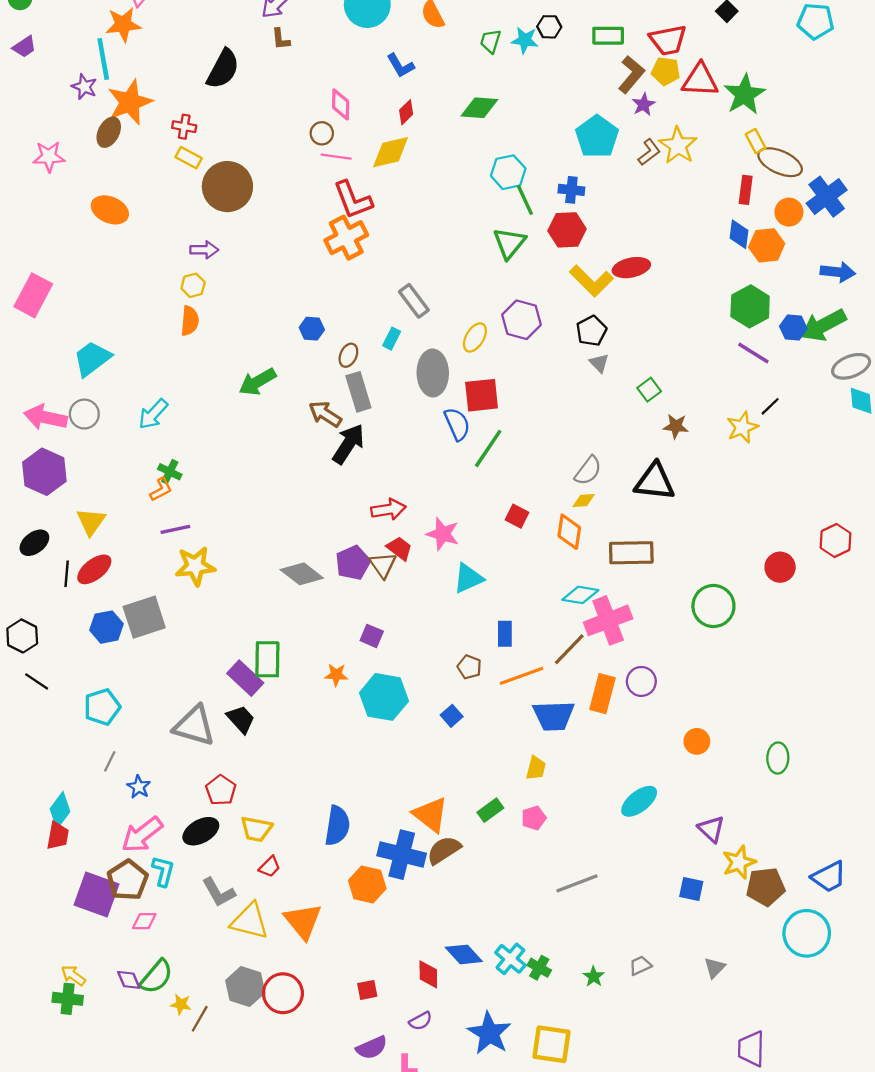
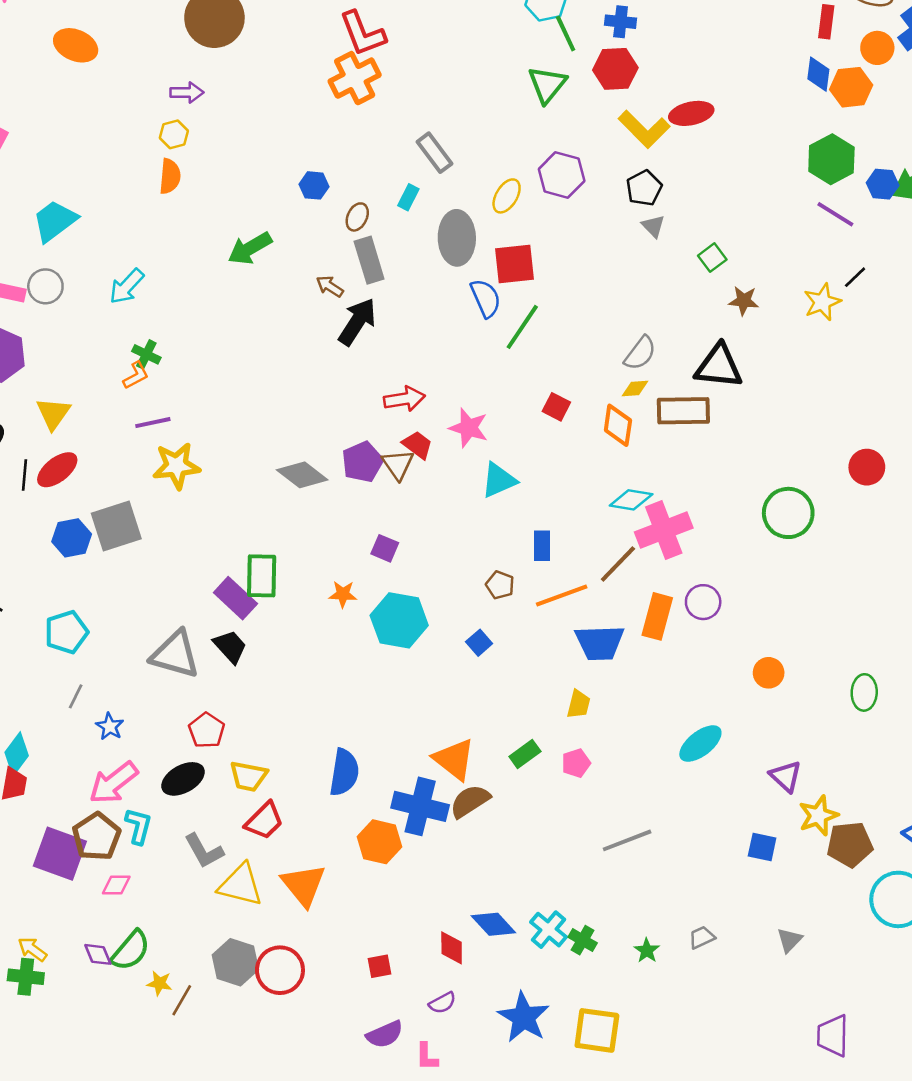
brown arrow: (325, 414) -> (330, 286), size x0.7
brown rectangle: (631, 553) -> (683, 411), moved
red trapezoid: (270, 867) -> (264, 821), size x1.5

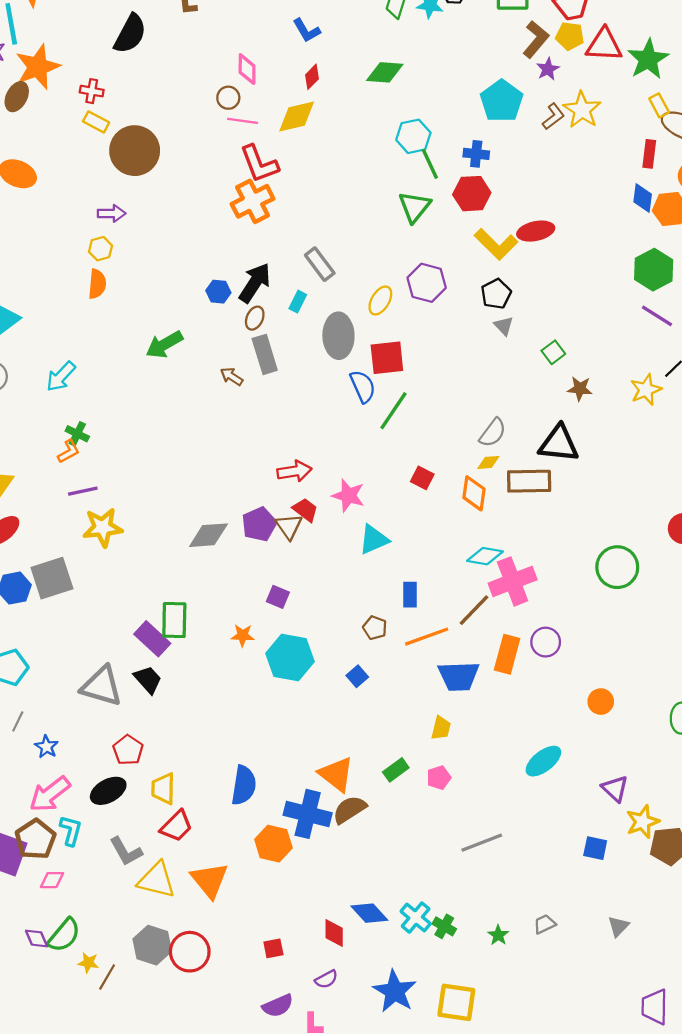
black arrow: (357, 322) -> (255, 283), moved
gray diamond: (302, 475) -> (208, 535), turned -42
yellow trapezoid: (249, 776) -> (163, 789), turned 80

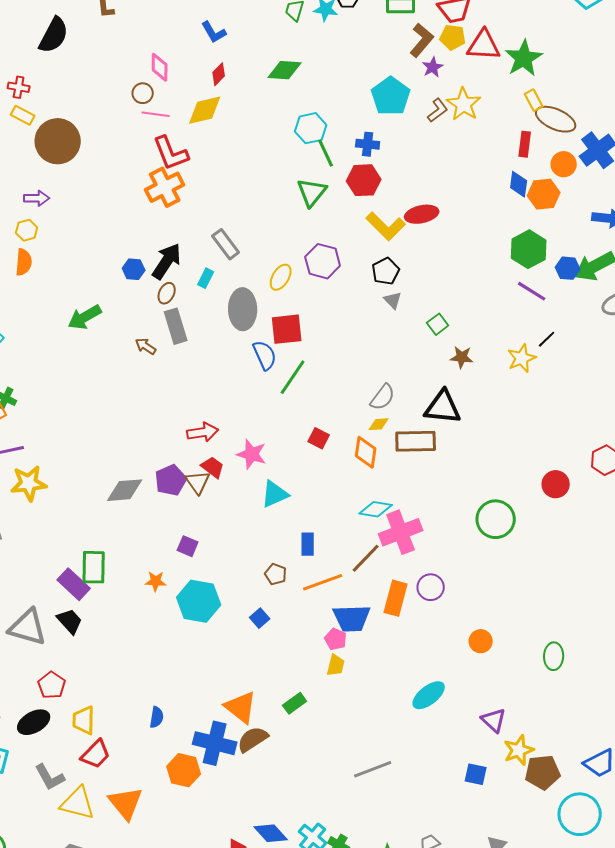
pink pentagon: (439, 778) -> (336, 639), moved, turned -30
blue semicircle: (244, 785) -> (157, 717), size x0.6

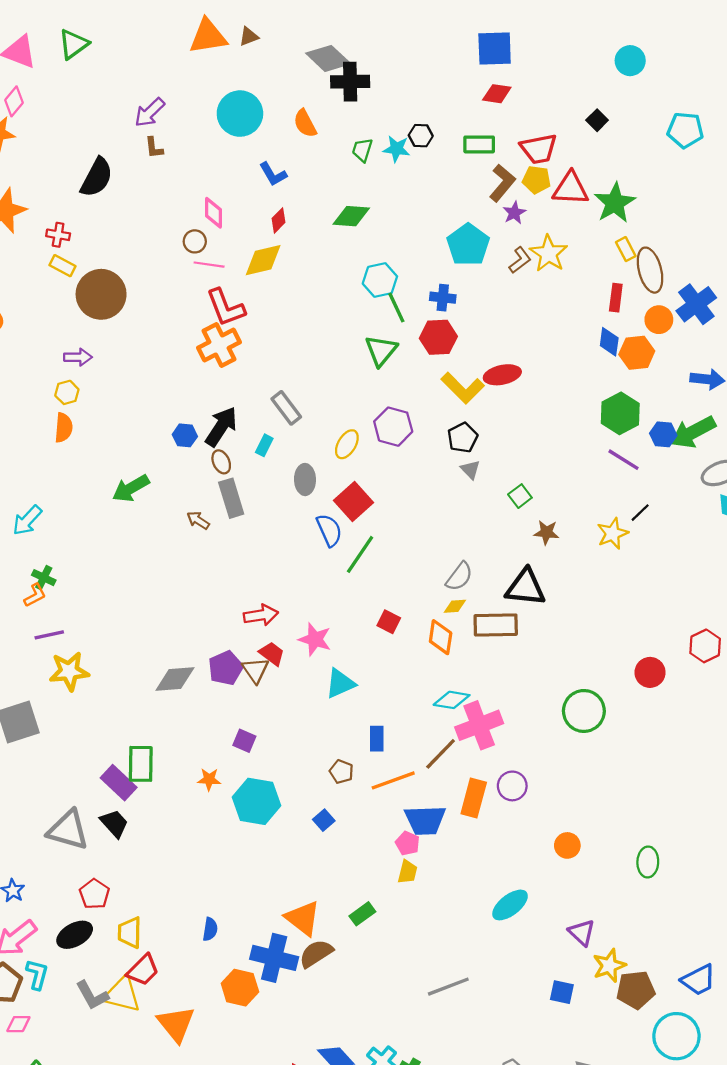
brown ellipse: (556, 119) -> (650, 270), turned 51
brown ellipse: (167, 293) -> (221, 462), turned -50
gray ellipse: (243, 309) -> (305, 480), size x0.7
red square: (287, 329) -> (353, 502), turned -36
yellow triangle: (78, 803) -> (122, 994), moved

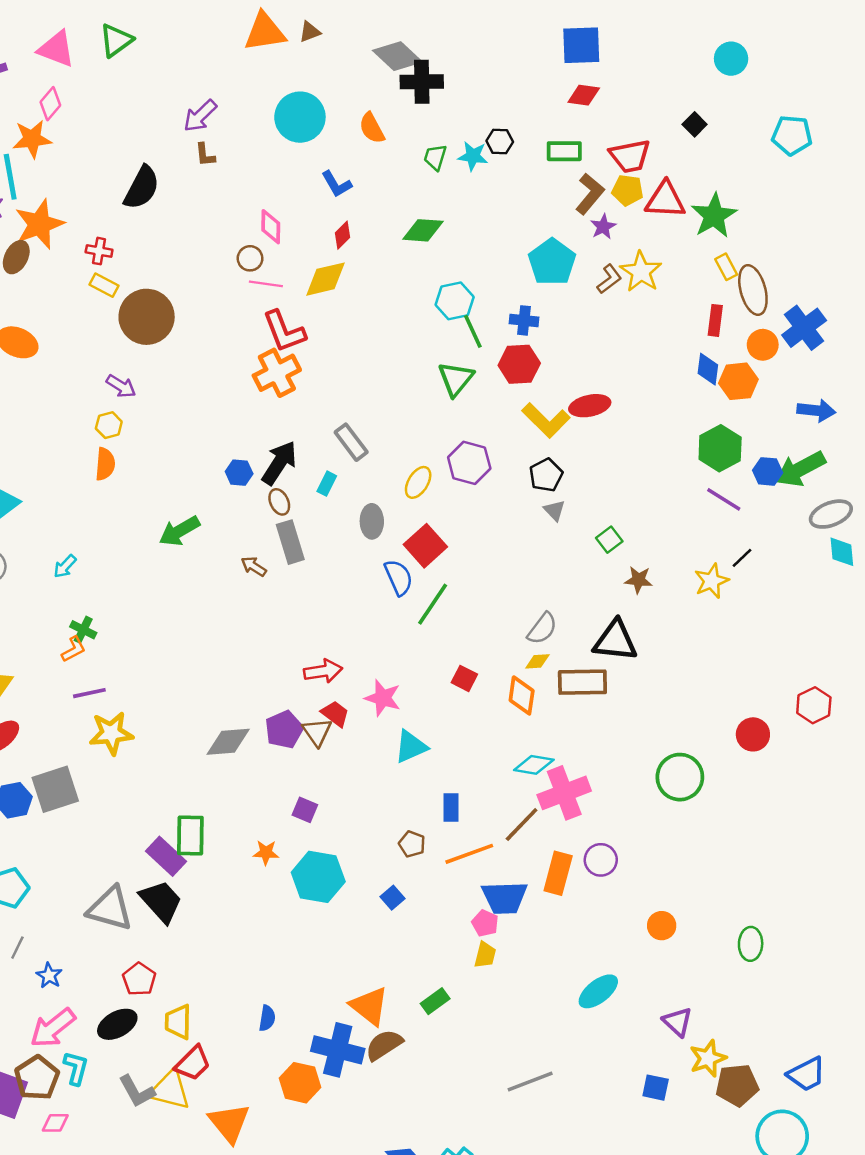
purple arrow: (78, 357) -> (121, 386), turned 32
cyan arrow: (27, 520) -> (65, 566), size x0.7
black trapezoid: (114, 823) -> (161, 901), size x1.4

